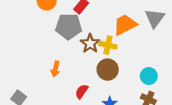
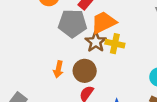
orange trapezoid: (125, 25) -> (103, 22), moved
brown circle: (108, 70) -> (85, 71), moved

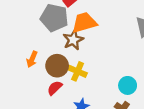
yellow cross: (115, 44) -> (78, 71), moved

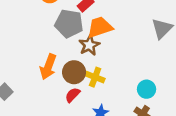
orange arrow: (32, 59) -> (48, 67), size x1.5

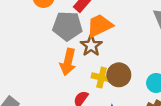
orange arrow: (48, 67) -> (68, 62), moved
brown circle: (74, 72) -> (119, 75), moved

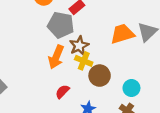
orange trapezoid: (100, 26) -> (122, 34), moved
yellow cross: (102, 78) -> (84, 61), moved

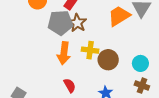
brown star: (79, 46) -> (77, 23), moved
red semicircle: (62, 92) -> (70, 85), moved, turned 120

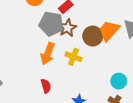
orange trapezoid: (119, 16) -> (109, 31), turned -30
brown circle: (108, 60) -> (93, 36), moved

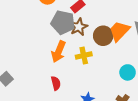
yellow cross: (73, 57) -> (84, 55), turned -35
cyan circle: (119, 81) -> (128, 72), moved

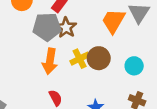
brown circle: (103, 36) -> (99, 58), moved

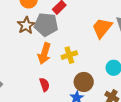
brown star: (66, 28) -> (26, 25), moved
brown circle: (99, 58) -> (84, 82), moved

